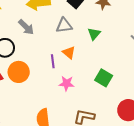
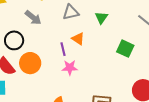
green square: (104, 78) -> (125, 49), moved
pink star: (67, 83) -> (70, 68), moved

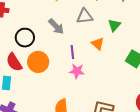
gray arrow: (33, 18) -> (56, 26), moved
orange triangle: (78, 39) -> (98, 44), moved

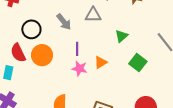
green triangle: (114, 25) -> (121, 36), moved
orange triangle: (98, 44) -> (101, 62), moved, turned 40

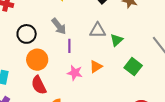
gray triangle: (93, 15) -> (98, 30), moved
purple line: (77, 49) -> (69, 46), moved
red semicircle: (18, 53) -> (39, 85), moved

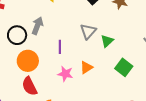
gray arrow: (59, 26) -> (37, 26), moved, turned -120
gray triangle: (98, 30) -> (88, 31), turned -48

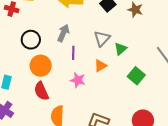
gray arrow: (37, 26) -> (63, 33), moved
orange triangle: (86, 67) -> (100, 66), moved

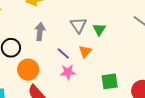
purple line: (73, 53) -> (63, 54), moved, turned -32
green square: (136, 76) -> (110, 81), moved, turned -30

